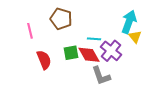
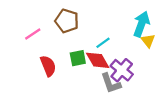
pink line: (30, 31) -> (33, 34), turned 70
cyan line: (94, 39) -> (103, 43), turned -40
purple cross: (111, 51) -> (122, 70), moved

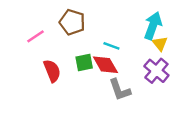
cyan line: (103, 43) -> (111, 46), turned 56
purple cross: (122, 70) -> (156, 71), moved

